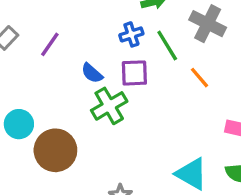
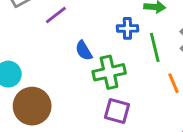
purple square: (134, 73) -> (117, 111), moved
green cross: (109, 106) -> (109, 72), moved

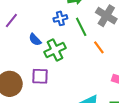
purple square: (117, 111) -> (40, 76), moved

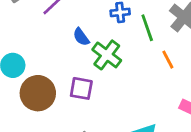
green cross: (55, 50) -> (107, 55), turned -35

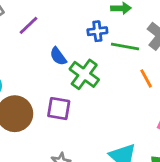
green line: (147, 28) -> (125, 47), turned -60

